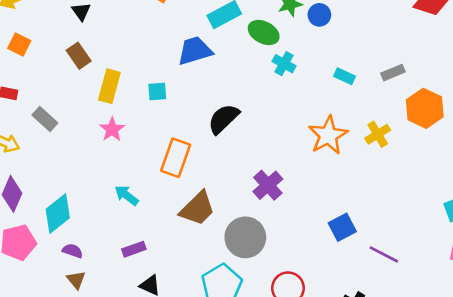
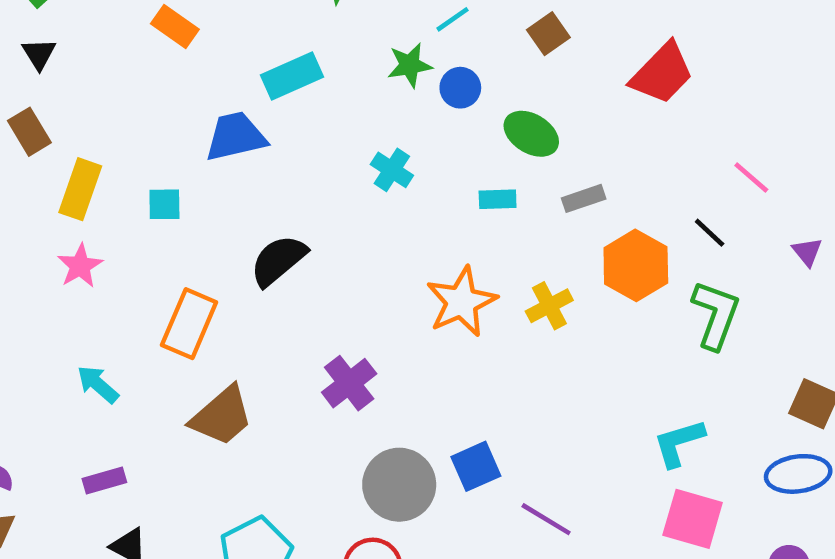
green ellipse: (264, 33) -> (531, 134), moved
cyan rectangle: (345, 76) -> (498, 199), turned -30
gray circle: (245, 237) -> (399, 485), moved

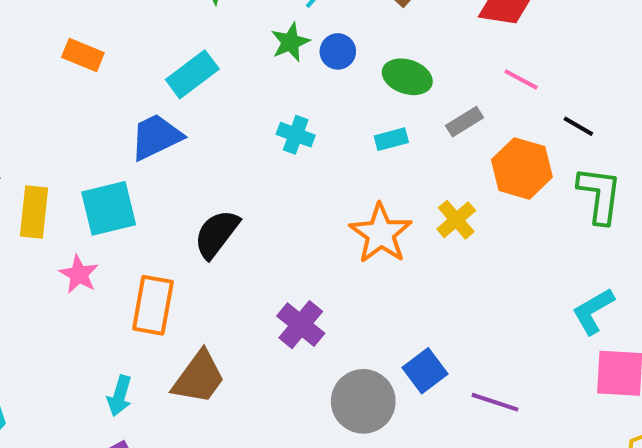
pink line: (751, 177) -> (521, 79), moved
cyan square: (164, 204) -> (109, 208), size x1.8
pink star: (80, 266) -> (79, 274), moved
cyan arrow: (98, 384) -> (120, 396), moved, turned -102

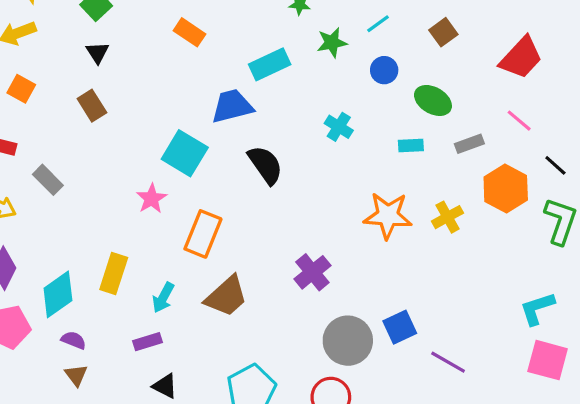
green star: (290, 42) -> (332, 43), moved
cyan square: (109, 208) -> (185, 153), turned 33
yellow rectangle: (34, 212) -> (114, 273), moved
orange star: (381, 233) -> (388, 216), turned 30
black semicircle: (217, 234) -> (265, 165), moved, turned 96

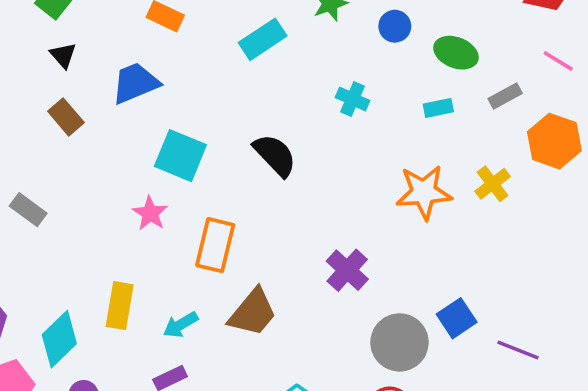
blue trapezoid: (232, 106) -> (135, 83), moved
cyan arrow: (163, 298) -> (180, 325), turned 40

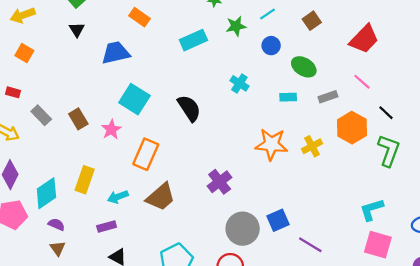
brown rectangle: (66, 117) -> (78, 119), moved

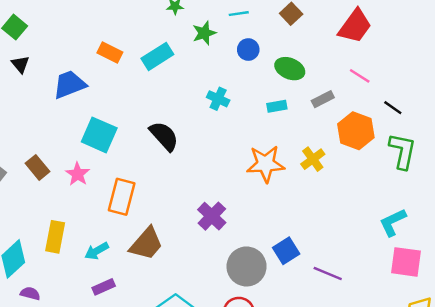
cyan line: (268, 14) -> (239, 14), turned 35
orange rectangle: (139, 17) -> (110, 52), moved
purple rectangle: (107, 227) -> (104, 287), moved

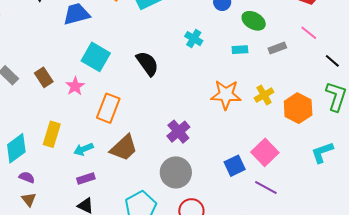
orange hexagon: (356, 131) -> (298, 108), moved
pink square: (406, 262) -> (265, 152), moved, turned 32
gray circle: (247, 266) -> (176, 172), moved

